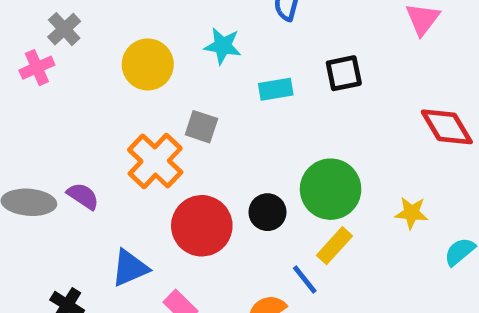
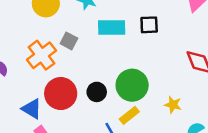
cyan rectangle: (276, 89) -> (112, 27), size x1.5
blue triangle: (130, 268) -> (32, 109), moved, turned 45

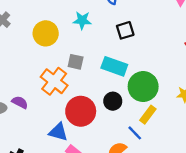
black square: (149, 25) -> (125, 30), moved
cyan rectangle: (112, 27) -> (114, 66), moved, turned 35

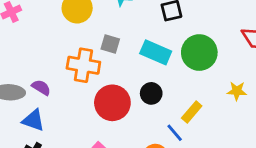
orange cross: (54, 81) -> (83, 65), turned -32
green circle: (143, 87) -> (199, 53), moved
blue triangle: (58, 132) -> (33, 120), moved

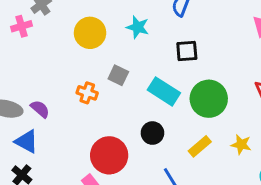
orange cross: (83, 65) -> (87, 93), size x0.6
red circle: (112, 103) -> (109, 155), moved
yellow rectangle: (192, 112) -> (200, 146), moved

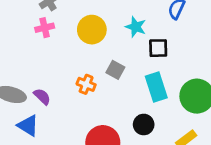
pink cross: (21, 26) -> (45, 28), moved
black square: (187, 51) -> (158, 48), moved
cyan rectangle: (164, 91) -> (156, 87), turned 36

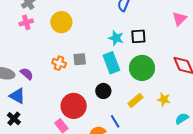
cyan star: (136, 27) -> (116, 38), moved
black square: (158, 48) -> (138, 36), moved
gray square: (115, 70) -> (80, 59), moved, turned -32

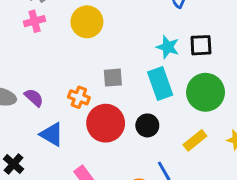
orange cross: (59, 63) -> (79, 97), moved
blue triangle: (17, 96) -> (52, 134), moved
red circle: (74, 106) -> (106, 123), moved

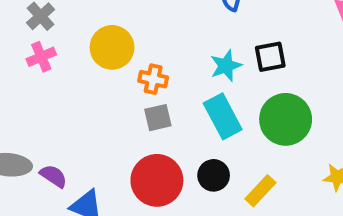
cyan star: (168, 47) -> (226, 66), turned -30
orange cross: (79, 97) -> (153, 79), moved
purple semicircle: (34, 98) -> (53, 176), moved
yellow rectangle: (195, 140) -> (260, 191), moved

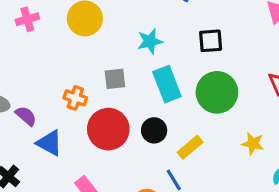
cyan star: (226, 66) -> (150, 41), moved
orange cross: (153, 79) -> (75, 98), moved

